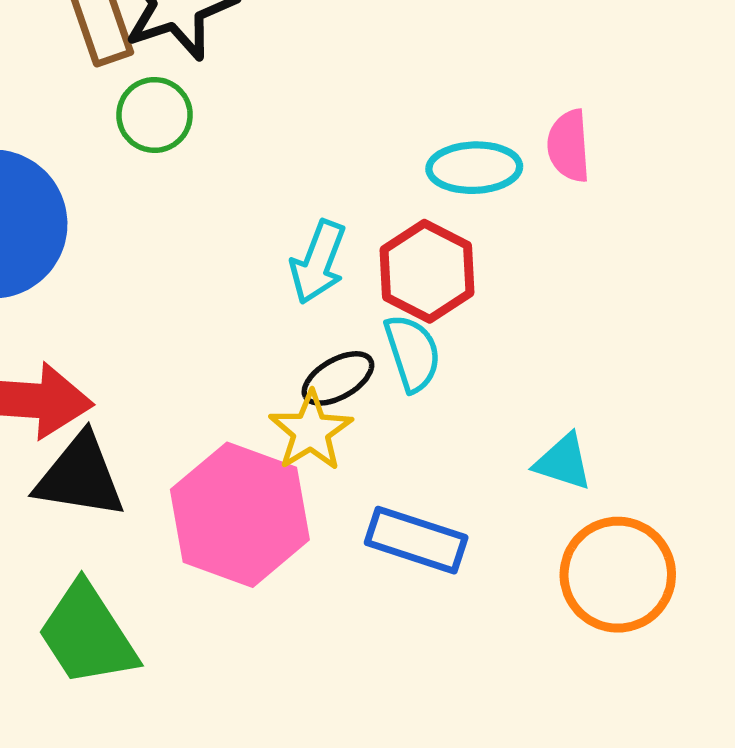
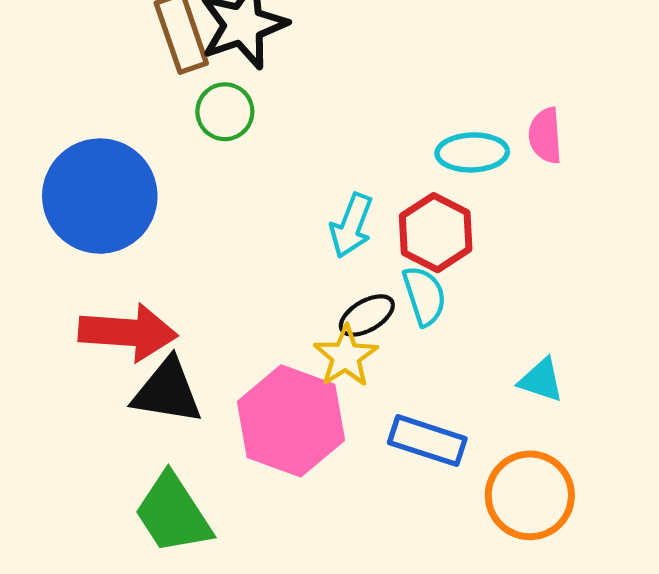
orange circle: (618, 575) -> (530, 495), moved

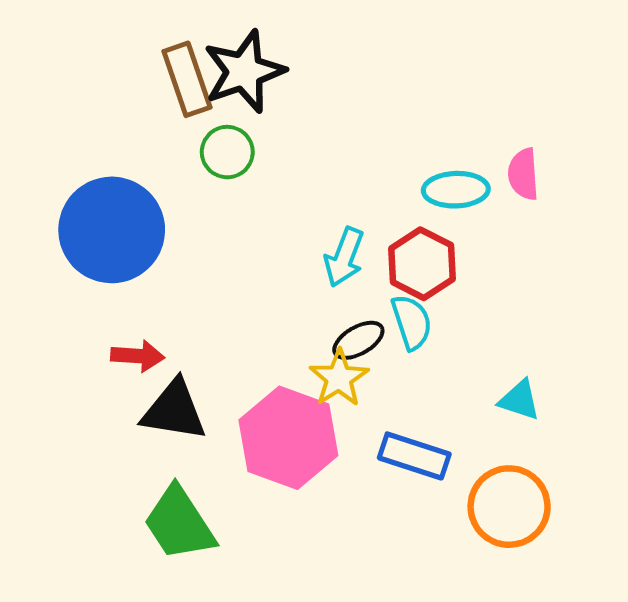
red arrow: (128, 332) -> (138, 356), size x0.6

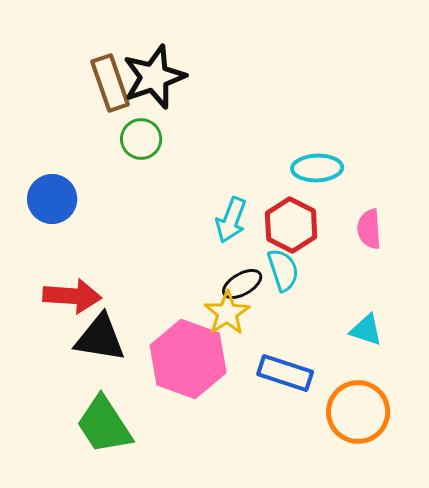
pink semicircle: (523, 174) -> (369, 229), moved
blue circle: (112, 230) -> (52, 199), size x0.6
red arrow: (138, 356) -> (72, 296), size x1.4

